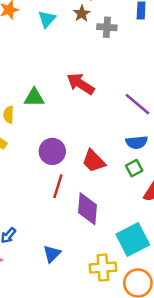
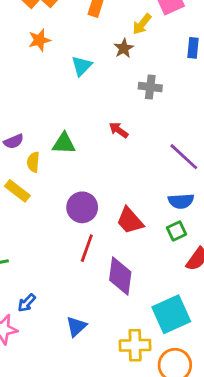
cyan triangle: (47, 19) -> (82, 66), moved
gray cross: (107, 27) -> (150, 87), moved
red arrow: (80, 84) -> (119, 130), size x0.6

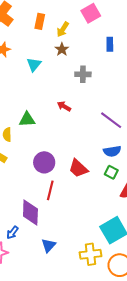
yellow arrow: (142, 24) -> (63, 29), moved
green square: (177, 231) -> (111, 172), turned -32
purple diamond: (120, 276) -> (30, 212), moved

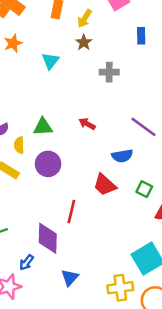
red arrow: (64, 106) -> (87, 124), moved
blue semicircle: (112, 151) -> (122, 156), moved
purple circle: (44, 162) -> (48, 164), moved

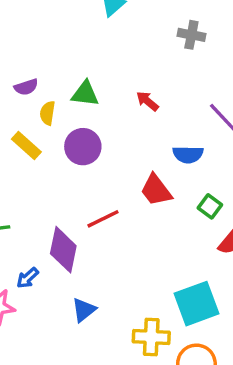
red line: (71, 212) -> (103, 219), turned 40

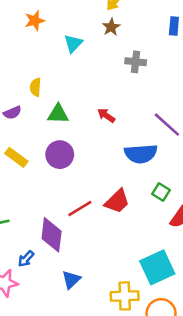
yellow semicircle: (47, 113) -> (35, 87), moved
blue semicircle: (188, 154) -> (141, 154), size x1.4
red trapezoid: (156, 190) -> (117, 201), moved, turned -92

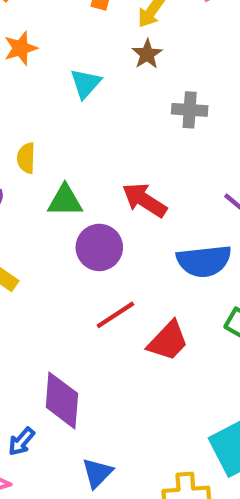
red arrow: (106, 115) -> (145, 200), size x1.5
purple circle: (60, 155) -> (99, 247), moved
red line: (80, 209) -> (115, 315), moved

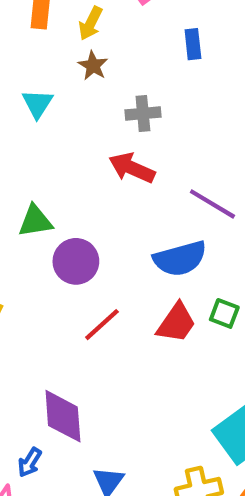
red arrow: (145, 200) -> (132, 168), moved
red trapezoid: (168, 341) -> (176, 323), moved

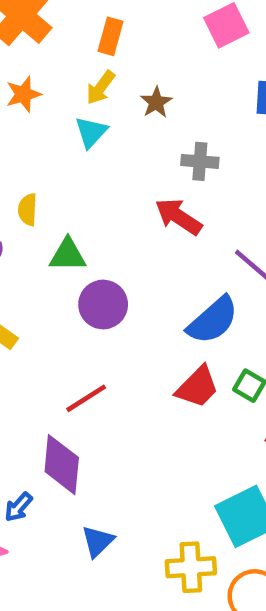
yellow arrow: (91, 23) -> (101, 88), moved
blue semicircle: (180, 259) -> (213, 320), turned -36
red line: (102, 325) -> (86, 398), moved

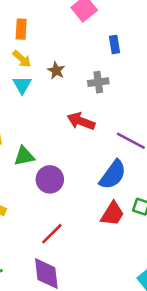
yellow arrow: (101, 88) -> (22, 59), turned -72
brown star: (156, 102) -> (56, 71), moved
gray cross: (200, 161) -> (98, 82), moved

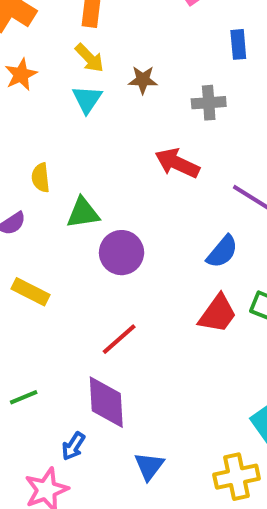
brown star: (56, 71) -> (143, 80), turned -30
blue semicircle: (113, 175) -> (222, 252), size x0.7

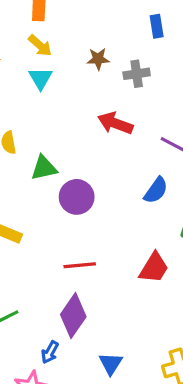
brown star: (143, 80) -> (98, 59), moved
red trapezoid: (218, 314) -> (154, 268), moved
red line: (119, 339) -> (80, 265), turned 40
purple diamond: (106, 402) -> (73, 316), turned 42

